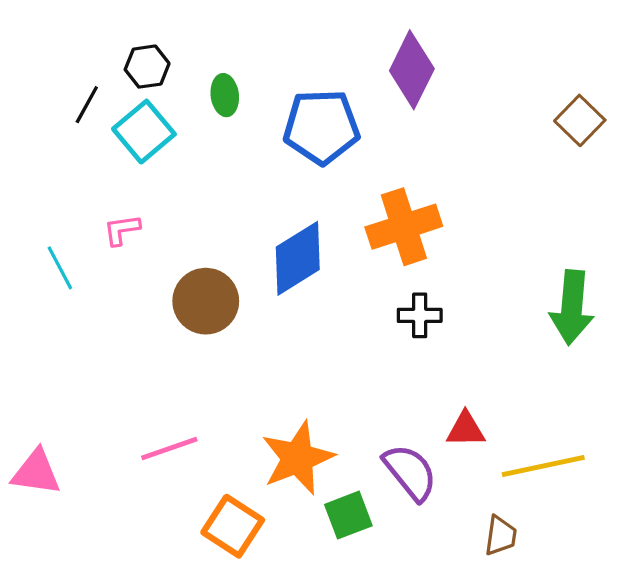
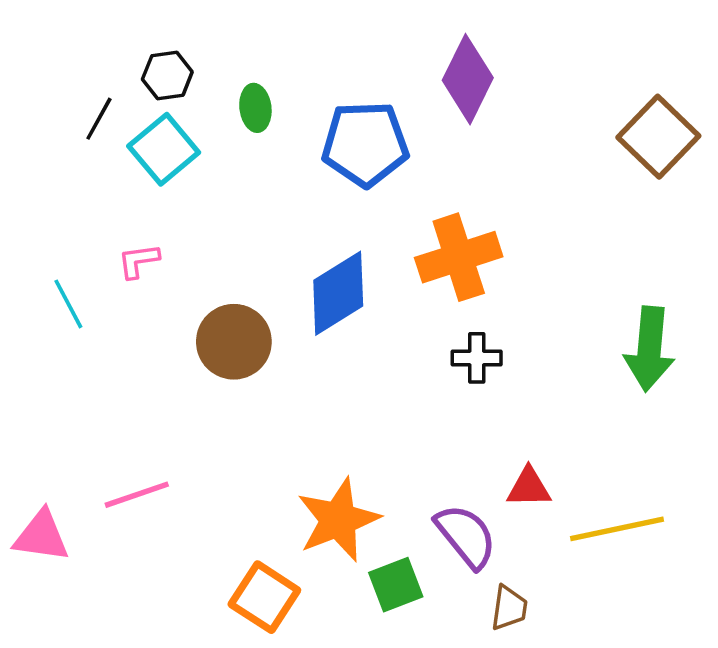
brown square: (580, 120) -> (658, 137), size x1.4
pink line: (169, 449) -> (137, 495), moved
brown trapezoid: (501, 536) -> (509, 608), moved

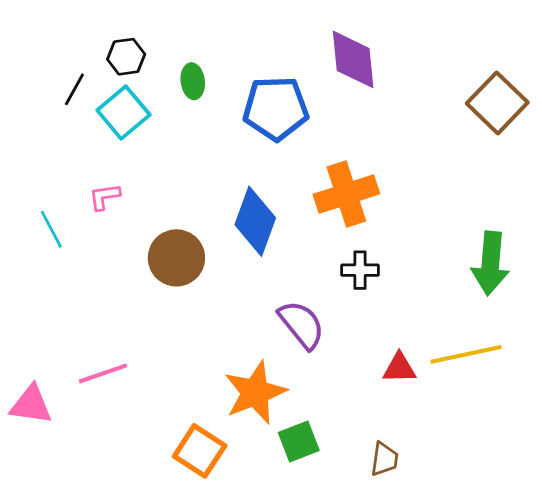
purple diamond: (468, 79) -> (353, 59), turned -32
blue diamond: (338, 293) -> (255, 221), turned -38
yellow line: (617, 529) -> (466, 354), moved
purple semicircle: (466, 536) -> (301, 325), moved

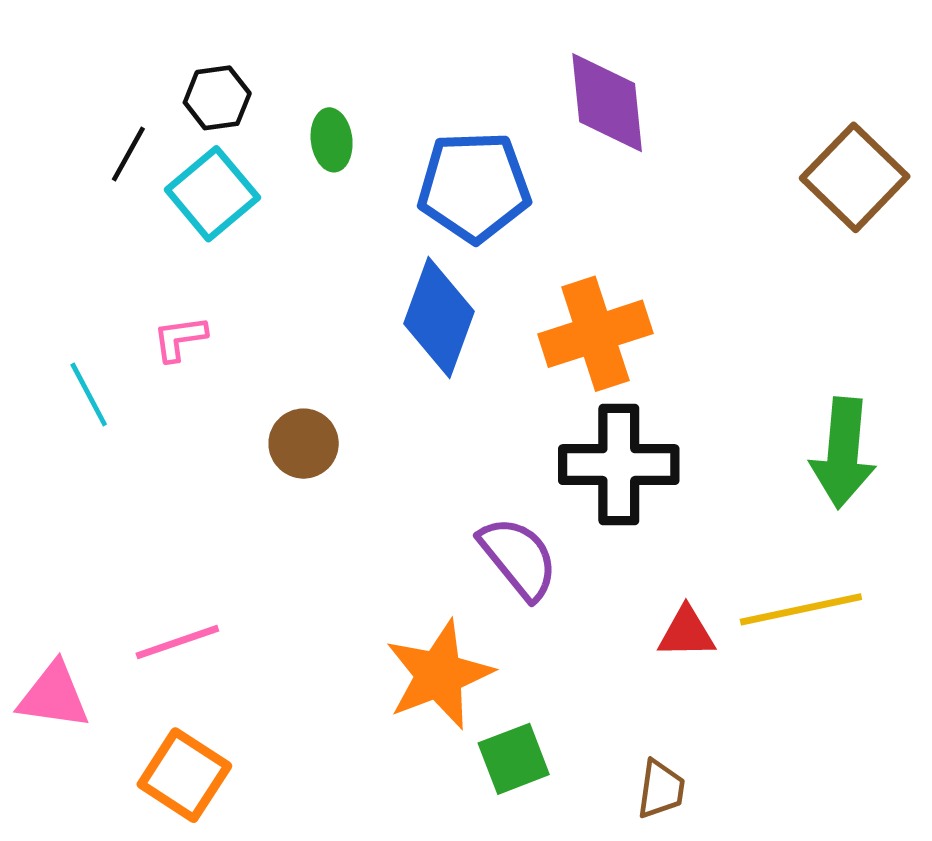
blue diamond: (255, 221) -> (439, 317), moved
brown circle: (176, 258) -> (304, 444), size x0.7
black cross: (360, 270) -> (619, 465), size x1.8
orange square: (200, 451) -> (184, 775), moved

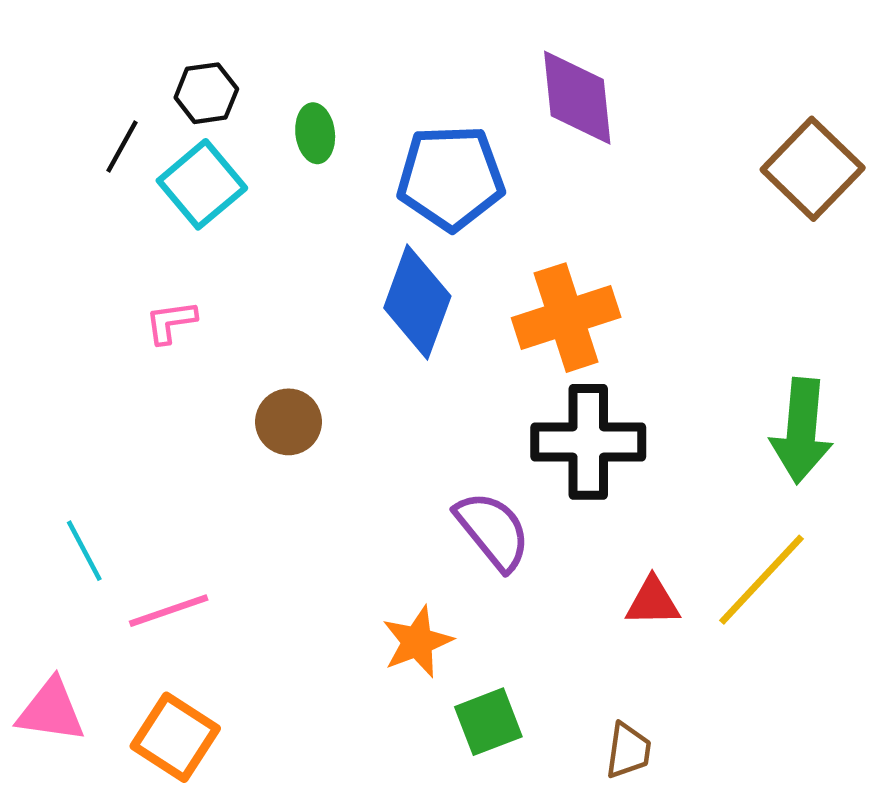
cyan line: (89, 394) -> (84, 551), moved
yellow line: (801, 609) -> (762, 580), turned -35
orange star: (439, 675) -> (417, 642), size x0.7
pink triangle: (54, 696) -> (51, 711), moved

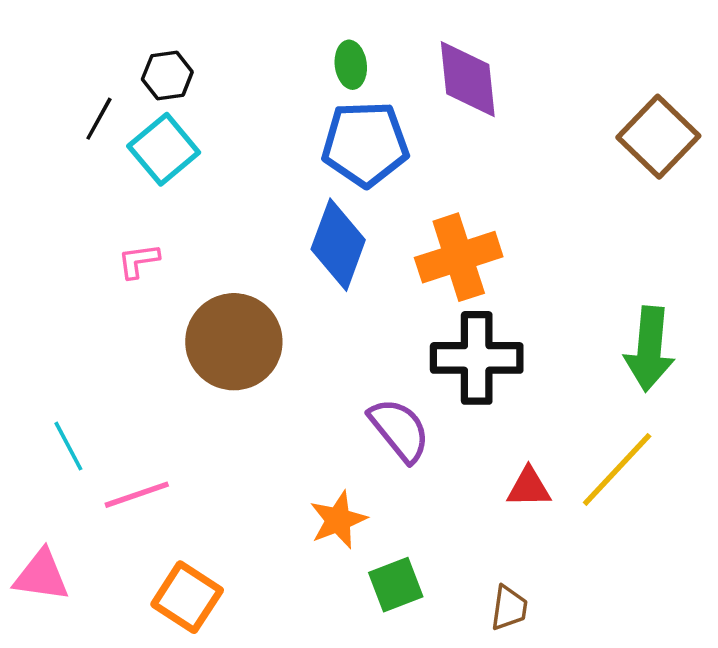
green ellipse: (315, 133) -> (351, 65), moved
brown circle: (289, 422) -> (234, 342), size x1.8
orange square: (175, 737) -> (187, 597), moved

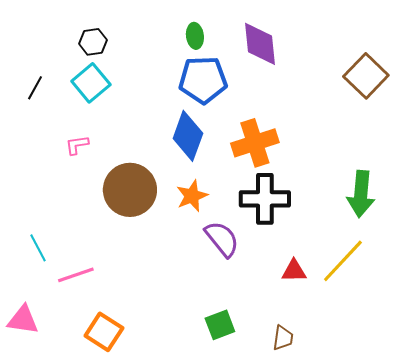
black line: (99, 119) -> (35, 88), moved
orange star: (338, 520) -> (192, 196), moved

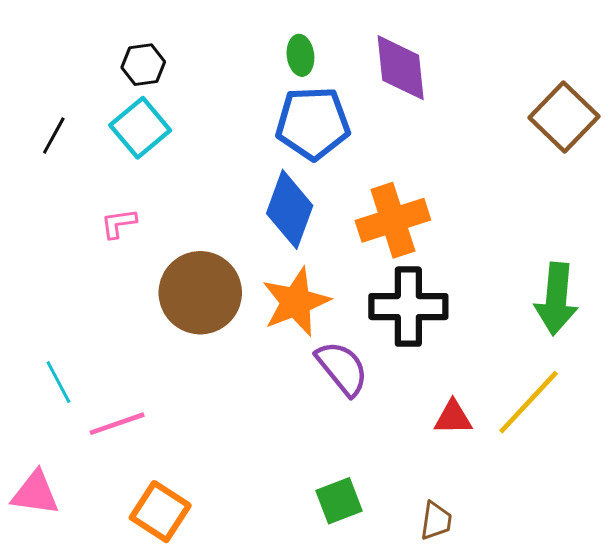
orange star: (192, 196) -> (296, 302), size x1.4

